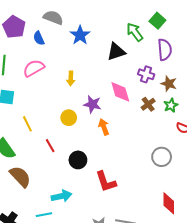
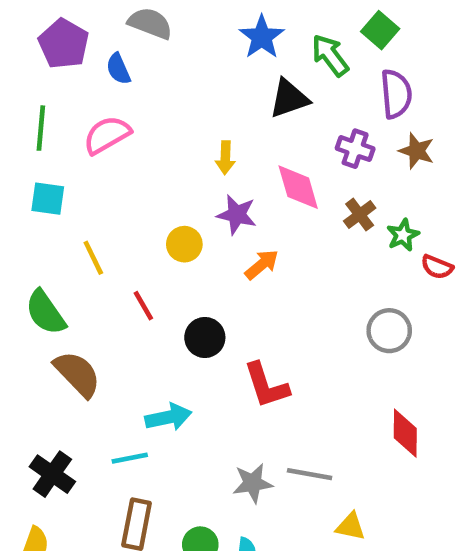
blue star: (80, 35) -> (262, 37), moved
yellow arrow: (71, 78) -> (225, 158), moved
brown star: (169, 84) -> (417, 151), moved
green star: (171, 105) -> (403, 235), moved
orange arrow: (104, 127) -> (262, 265), turned 70

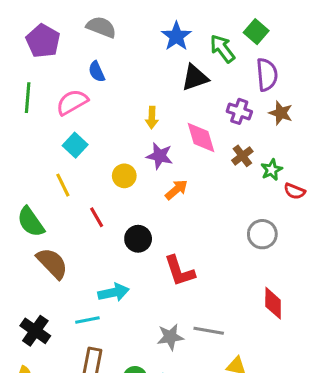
blue semicircle: (118, 69) -> (97, 72), moved
cyan square: (48, 199) -> (75, 145), moved, turned 35

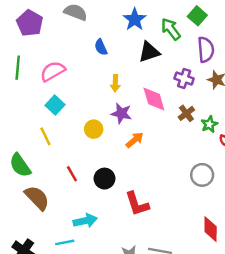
blue semicircle: (97, 72) -> (101, 47), moved
red line: (97, 217) -> (72, 174), moved

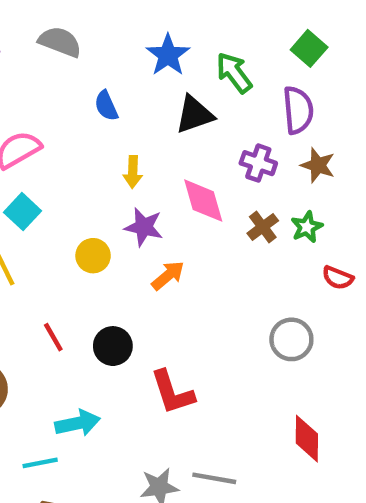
green square: (197, 16) -> (309, 48), moved
green star: (209, 124) -> (307, 227), moved

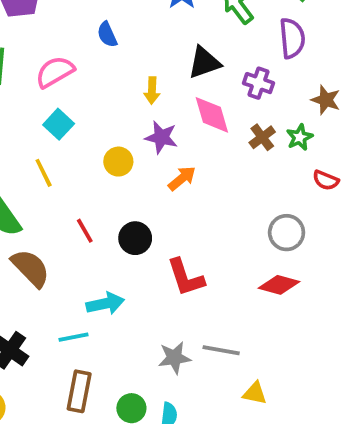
blue semicircle: (106, 106) -> (107, 35), moved
black triangle: (194, 115) -> (204, 63), moved
brown star: (318, 165) -> (326, 100), moved
red diamond: (307, 439) -> (279, 285), moved, turned -75

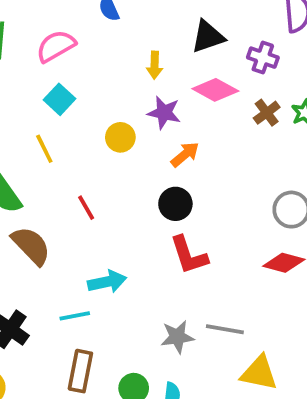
pink diamond: (212, 115) -> (215, 90), turned -45
black circle: (135, 238) -> (175, 204), moved
yellow triangle: (255, 393) -> (259, 373), size x1.5

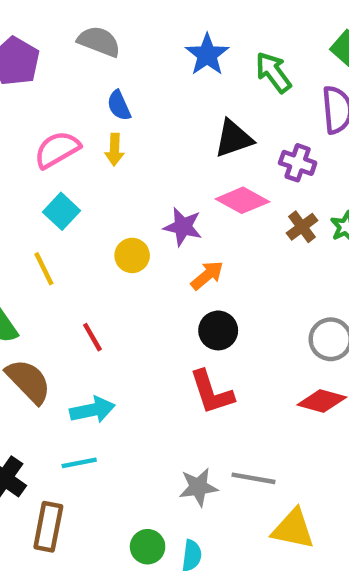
yellow arrow: (155, 65) -> (114, 150), moved
black circle: (175, 204) -> (218, 330), moved
cyan arrow: (107, 282) -> (92, 410), moved
brown rectangle: (80, 371) -> (48, 527), moved

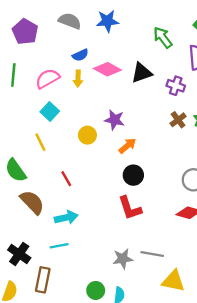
blue star: (207, 55) -> (107, 21), moved, turned 30
blue semicircle: (119, 105) -> (80, 55), turned -91
pink diamond: (242, 200) -> (107, 69), moved

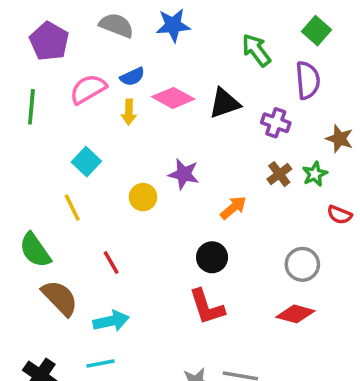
pink semicircle: (47, 79) -> (88, 89), moved
orange arrow: (127, 146) -> (233, 208), moved

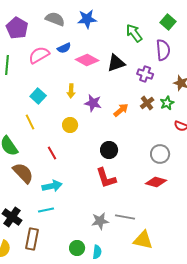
yellow arrow: (129, 112) -> (71, 91), moved
yellow circle: (143, 197) -> (70, 125), moved
orange arrow: (233, 208) -> (121, 110), moved

